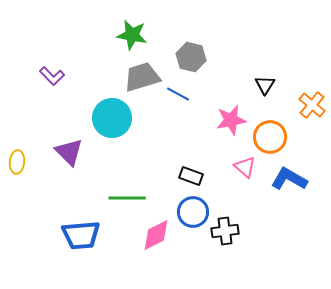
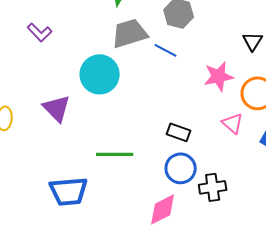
pink diamond: (156, 235) -> (163, 209), moved

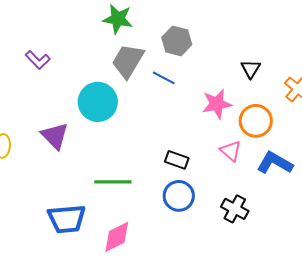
gray trapezoid: (130, 33) -> (128, 61), turned -42
black cross: (213, 187) -> (235, 209), moved, turned 36
pink diamond: (163, 209) -> (117, 237), moved

